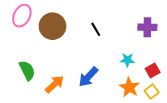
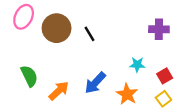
black line: (96, 29) -> (90, 34), moved
orange star: (129, 87) -> (127, 94), moved

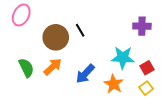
brown circle: (57, 28) -> (56, 37), moved
cyan star: (137, 65) -> (123, 58), size x1.6
orange arrow: (59, 91) -> (53, 67), moved

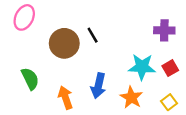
orange arrow: (53, 67) -> (65, 98), moved, turned -66
red square: (147, 68) -> (170, 68), moved
blue arrow: (85, 74) -> (98, 86), turned -30

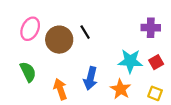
pink ellipse: (24, 17) -> (30, 29), moved
yellow square: (169, 102) -> (155, 93), turned -32

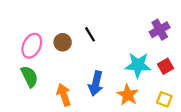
purple cross: (151, 28) -> (160, 30), turned -30
pink ellipse: (30, 29) -> (32, 46), moved
brown circle: (59, 40) -> (63, 42), size x0.6

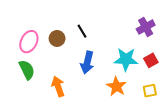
blue arrow: (96, 83) -> (87, 62), moved
yellow square: (164, 99) -> (150, 91), turned -32

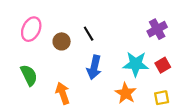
pink ellipse: (29, 42) -> (31, 29), moved

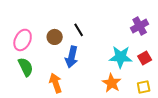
pink ellipse: (31, 29) -> (23, 40), moved
blue arrow: (94, 67) -> (72, 57), moved

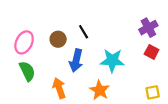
cyan star: (121, 57) -> (112, 60), moved
red square: (145, 58) -> (152, 52), moved, turned -32
orange star: (112, 83) -> (99, 90), moved

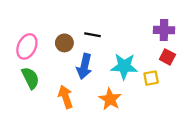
purple cross: (148, 28) -> (164, 30), turned 30
black line: (84, 32) -> (93, 35), turned -48
yellow square: (153, 92) -> (151, 78), moved

